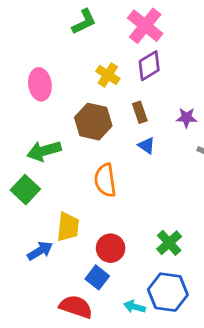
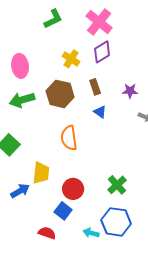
green arrow: (44, 151) -> (22, 100), moved
red semicircle: (76, 307) -> (47, 233), size x0.7

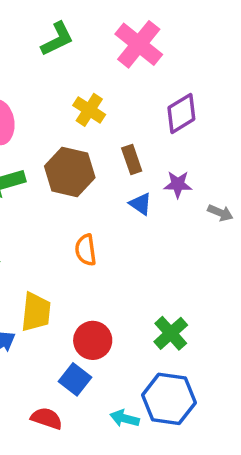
purple diamond: (102, 52) -> (181, 113), moved
purple star: (130, 91) -> (178, 184), moved
orange semicircle: (69, 138) -> (86, 250), size x0.7

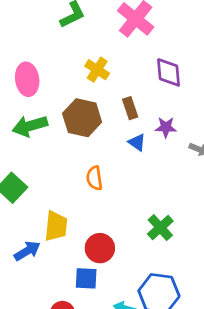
purple diamond: (181, 113) -> (169, 72), turned -64
green cross: (171, 333) -> (160, 228), moved
blue square: (75, 379) -> (86, 278), turned -35

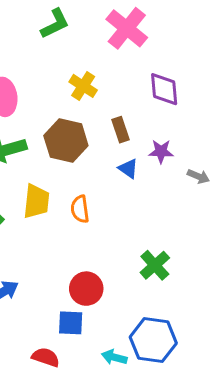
yellow trapezoid: (56, 226) -> (36, 201), moved

